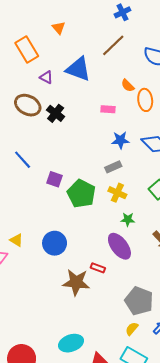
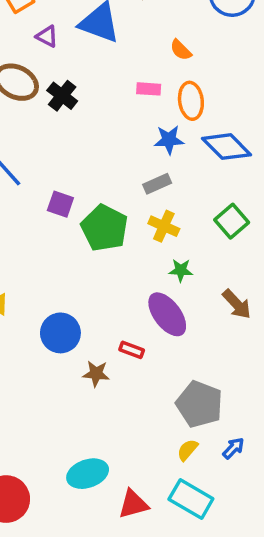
orange ellipse: (145, 100) -> (191, 101), moved
blue circle: (55, 243) -> (60, 333), moved
brown star: (76, 282) -> (96, 374), size x0.6

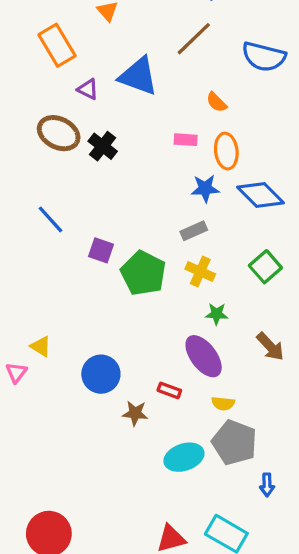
blue arrow: (233, 448) -> (267, 485), turned 135
yellow semicircle: (188, 450) -> (223, 403), moved, turned -125
cyan ellipse: (88, 474) -> (184, 457), moved

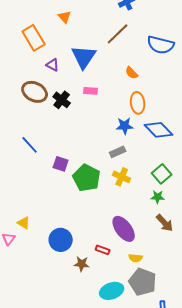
blue triangle: (138, 76) -> (84, 57), turned 44
pink rectangle: (186, 140) -> (91, 91), moved
green star: (217, 314) -> (158, 197), moved

